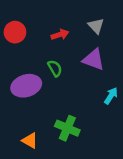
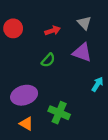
green semicircle: (55, 68) -> (48, 60), turned 72
purple ellipse: (26, 86) -> (24, 95), moved

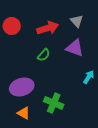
red arrow: (53, 31) -> (48, 28), size x1.5

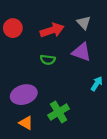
green semicircle: (44, 55) -> (48, 60), turned 56
green cross: (54, 103) -> (59, 112), turned 36

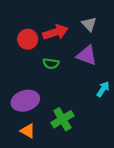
red circle: (13, 28) -> (28, 39), moved

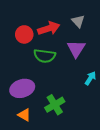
purple triangle: (87, 55) -> (76, 49), turned 42
green semicircle: (51, 64) -> (45, 56), size x1.5

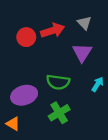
green semicircle: (45, 56) -> (58, 82), moved
orange triangle: (24, 115) -> (13, 124), moved

